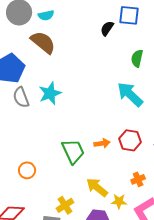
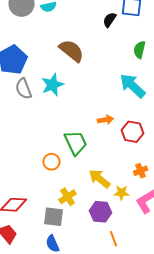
brown semicircle: (43, 42) -> (72, 51), moved
orange arrow: (102, 143) -> (106, 120), moved
orange circle: (27, 170) -> (52, 162), moved

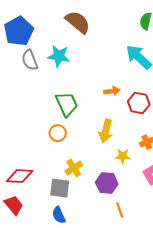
cyan star: (53, 85) -> (59, 56), turned 30
green trapezoid: (76, 143) -> (67, 104), moved
yellow arrow: (100, 179) -> (106, 131), moved, turned -115
yellow star: (122, 193) -> (123, 156), moved

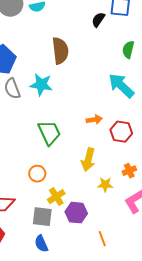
brown semicircle: (78, 22) -> (60, 51), turned 44
orange circle: (58, 133) -> (37, 174), moved
purple hexagon: (107, 183) -> (76, 213), moved

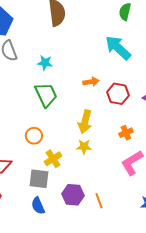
cyan star: (41, 85) -> (45, 63), moved, size x0.7
yellow star: (105, 185) -> (84, 147), moved
purple hexagon: (76, 213) -> (73, 195), moved

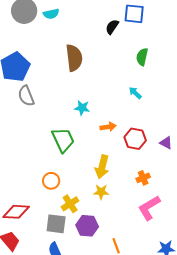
cyan arrow: (118, 48) -> (135, 93), size x0.5
cyan star: (45, 63) -> (82, 108), moved
purple hexagon: (73, 195) -> (87, 226), moved

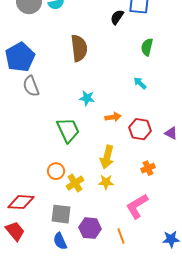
yellow cross: (70, 204) -> (75, 183), moved
pink L-shape: (149, 208) -> (137, 206), moved
purple hexagon: (87, 226) -> (90, 228), moved

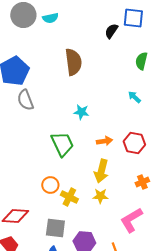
orange arrow: (113, 117) -> (104, 141), moved
yellow cross: (75, 183) -> (69, 197), turned -30

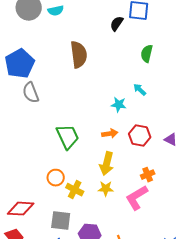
cyan star: (81, 112) -> (119, 105), moved
pink L-shape: (131, 220) -> (137, 198), moved

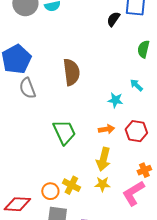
brown semicircle: (79, 55) -> (71, 72), moved
orange circle: (56, 178) -> (50, 191), moved

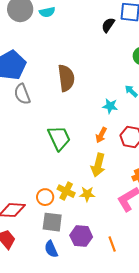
orange arrow: (106, 129) -> (101, 135), turned 126
yellow star: (102, 184) -> (87, 194), moved

